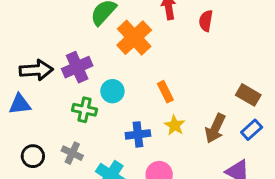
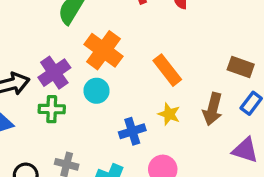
orange cross: (134, 38) -> (103, 50), moved
orange rectangle: (165, 92) -> (167, 70), moved, size x1.4
green cross: (85, 110) -> (52, 109), moved

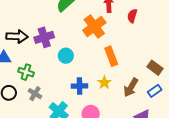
orange cross: (103, 50) -> (94, 26), moved
green cross: (52, 109) -> (26, 72), moved

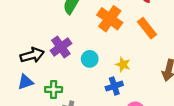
orange rectangle: (111, 56) -> (147, 28), moved
yellow star: (104, 83) -> (123, 64), moved

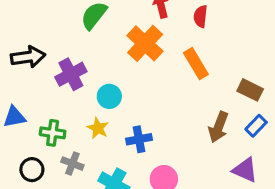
black arrow: (32, 55) -> (28, 57), moved
yellow star: (123, 64) -> (98, 128), moved

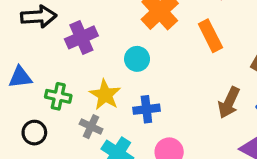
cyan circle: (109, 96) -> (137, 59), moved
yellow star: (98, 128) -> (105, 95), size x1.4
gray cross: (72, 164) -> (91, 127), moved

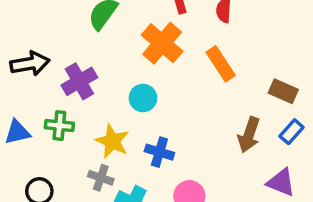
green cross: (58, 96) -> (59, 126), moved
blue cross: (146, 109) -> (159, 152), turned 30

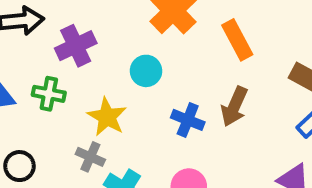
brown arrow: (249, 135) -> (234, 106), moved
blue cross: (159, 152) -> (188, 120), moved

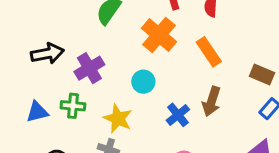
blue cross: (188, 120) -> (178, 115), turned 35

